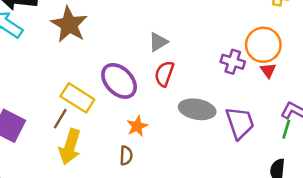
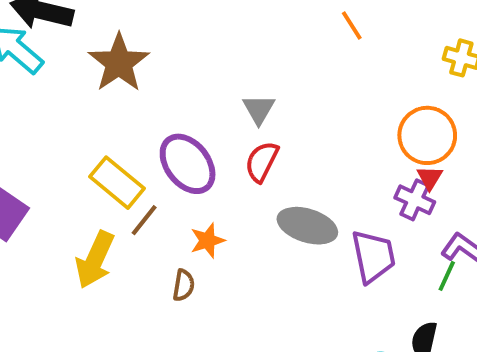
gray triangle: (158, 42) -> (259, 109), turned -35
purple cross: (233, 62) -> (415, 200), moved
brown line: (60, 119) -> (144, 220), moved

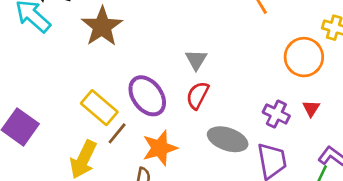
orange circle: (427, 135) -> (304, 57), moved
purple cross: (415, 200) -> (276, 114), moved
orange star: (207, 240) -> (160, 148), size x1.5

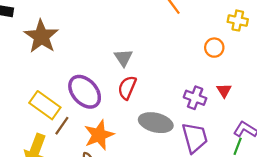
orange circle: (304, 57) -> (214, 48), size x0.6

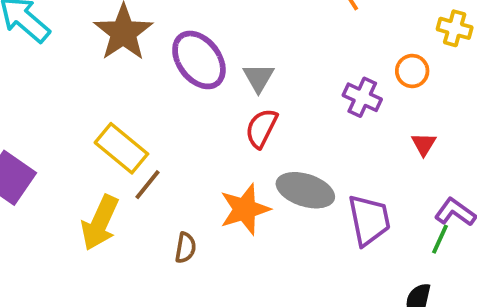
purple ellipse: (85, 92) -> (199, 60), moved
purple cross: (195, 98) -> (362, 97), moved
orange star: (99, 135) -> (245, 209), moved

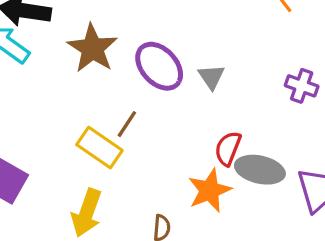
red semicircle: (261, 128) -> (228, 148), moved
brown line: (148, 185) -> (127, 124), moved

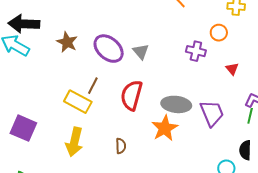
brown star: (92, 48) -> (67, 42), size x0.7
red semicircle: (228, 148) -> (132, 95), moved, size x1.4
orange star: (210, 190) -> (165, 128), moved

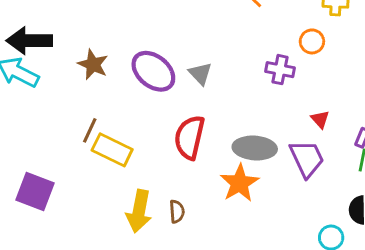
red triangle: (232, 69) -> (320, 119), moved
brown line: (93, 86) -> (90, 130), moved
yellow arrow: (74, 142) -> (139, 211), moved

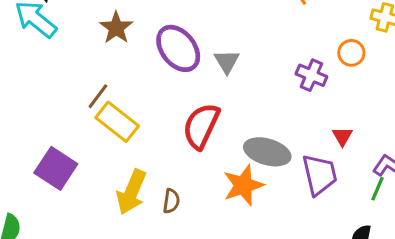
purple square: (35, 191) -> (56, 168), moved

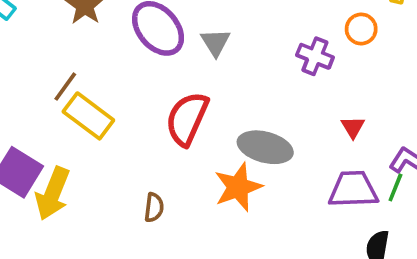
purple trapezoid: (320, 175) -> (353, 189), moved, turned -78
yellow arrow: (132, 192) -> (53, 193), moved

